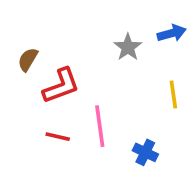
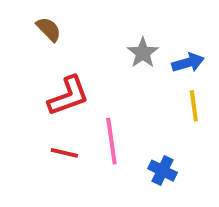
blue arrow: (172, 33) -> (188, 63), moved
brown semicircle: (28, 59) -> (49, 29), moved, turned 105

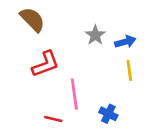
brown semicircle: (49, 29) -> (32, 19), size x1.5
red line: (64, 153) -> (53, 119), moved

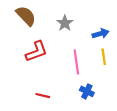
gray star: (95, 35) -> (65, 23), moved
pink line: (74, 94) -> (76, 62), moved

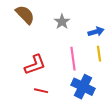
red L-shape: (36, 51) -> (35, 65), moved
blue cross: (87, 91) -> (83, 87), size x1.6

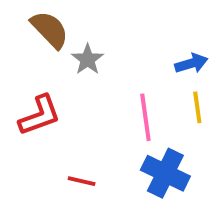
gray star: (62, 22) -> (88, 59), moved
red L-shape: (35, 65) -> (40, 115), moved

